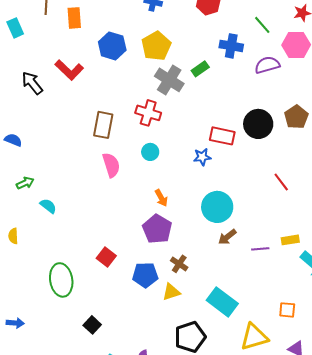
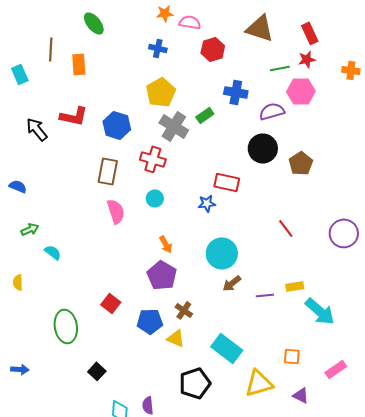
green line: (262, 25) -> (280, 68), moved, turned -60
blue hexagon: (112, 46) -> (117, 125), moved
red L-shape: (69, 70) -> (74, 116), turned -32
black circle: (258, 124) -> (263, 148), moved
yellow triangle: (171, 292) -> (176, 338), turned 42

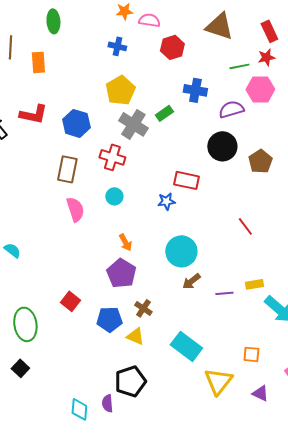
green ellipse: (94, 23) -> (53, 21), turned 35
black square: (97, 371) -> (20, 368), moved
black pentagon: (195, 383) -> (130, 381), moved
yellow triangle: (259, 383) -> (218, 381), turned -36

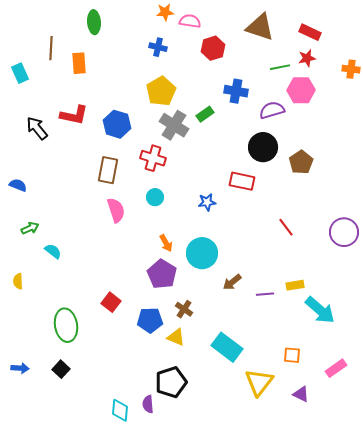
red rectangle: (269, 31) -> (310, 32), turned -40
red rectangle: (186, 180) -> (242, 181), moved
cyan circle: (181, 251) -> (202, 253), moved

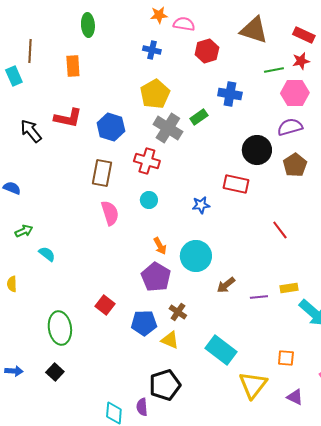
brown line: (51, 48) -> (30, 51), moved
purple semicircle: (272, 110) -> (290, 127), moved

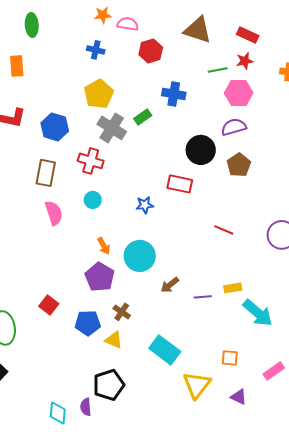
red line: (280, 230) -> (224, 230), turned -30

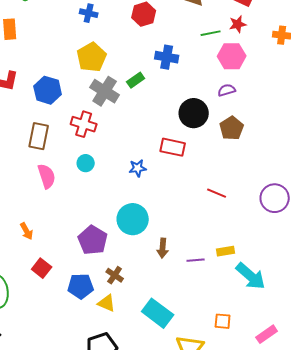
purple semicircle: (234, 127) -> (227, 90), size x0.7
orange arrow: (104, 246) -> (27, 231), moved
brown arrow: (170, 285) -> (163, 248), turned -48

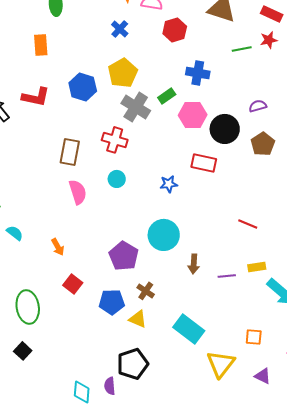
blue cross: (89, 13) -> (120, 29), turned 30
pink hexagon: (232, 56) -> (193, 115), moved
blue hexagon: (48, 90) -> (83, 87), moved
red line: (217, 193) -> (248, 224), moved

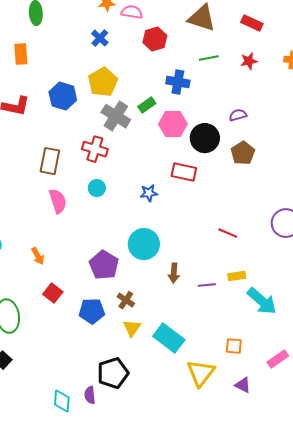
red star: (269, 40) -> (249, 61), moved
green line: (242, 49) -> (209, 58), moved
yellow triangle: (138, 319) -> (132, 328), moved, turned 42

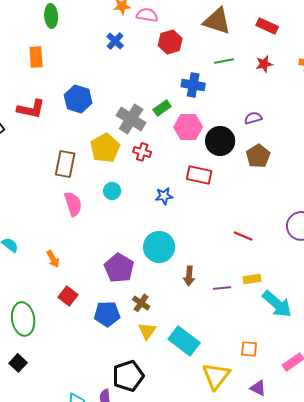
yellow pentagon: (103, 82) -> (105, 148), moved
red cross: (95, 149) -> (142, 152), moved, size x0.7

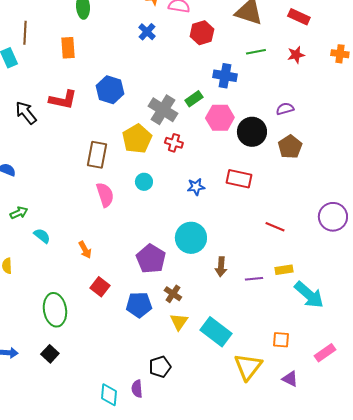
red rectangle: (199, 175) -> (239, 179), moved
black pentagon: (128, 376) -> (160, 367), size x0.7

